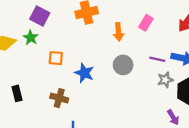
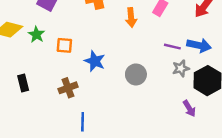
green star: (31, 38) -> (36, 34), moved
gray circle: (123, 65) -> (136, 74), moved
brown cross: (59, 98) -> (68, 88), turned -36

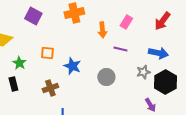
green star: (36, 34) -> (19, 63), moved
purple line: (172, 47) -> (120, 49), moved

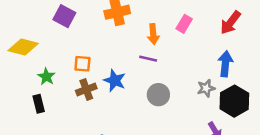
purple line: (120, 49) -> (148, 59), moved
blue arrow: (158, 53) -> (225, 64), turned -96
brown cross: (50, 88) -> (86, 89), moved

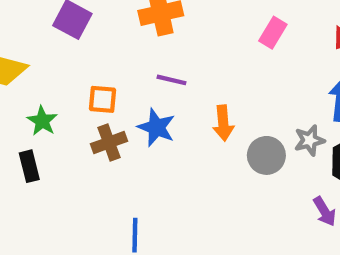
orange arrow: (153, 34) -> (223, 123), moved
purple line: (148, 59) -> (172, 80), moved
gray circle: (158, 95) -> (266, 155), moved

